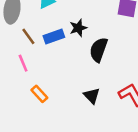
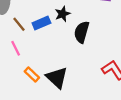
black triangle: (92, 96) -> (57, 78), moved, size x1.5

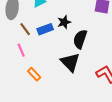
black triangle: (57, 78) -> (70, 62), moved

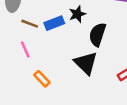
brown line: (25, 29) -> (30, 24), turned -32

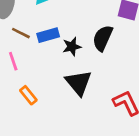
black star: (77, 14) -> (72, 47), moved
black semicircle: (97, 35) -> (103, 38), moved

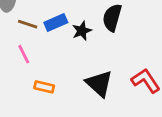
black triangle: (79, 83) -> (99, 84), moved
orange rectangle: (28, 95) -> (44, 87), turned -30

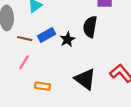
pink line: (24, 54) -> (24, 62), turned 64

